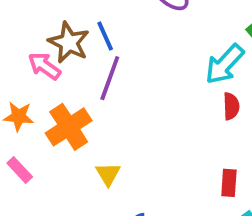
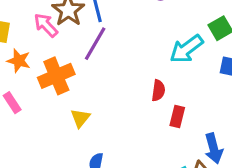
red semicircle: (231, 106) -> (158, 91), moved
red rectangle: (229, 183) -> (177, 117), moved

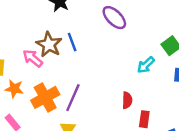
purple line: (95, 44) -> (73, 98), moved
cyan arrow: (186, 49) -> (146, 65), size x0.7

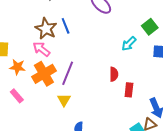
pink arrow: (33, 58) -> (41, 49), moved

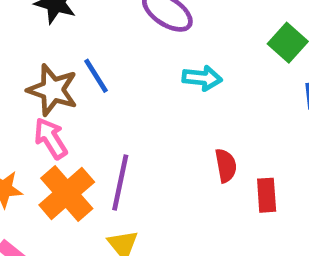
cyan arrow: (129, 44) -> (202, 78), moved, turned -119
pink arrow: (41, 49) -> (51, 138), turned 30

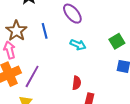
blue line: (96, 76) -> (45, 31), moved

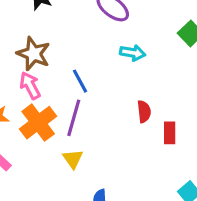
blue line: (45, 31) -> (80, 81), moved

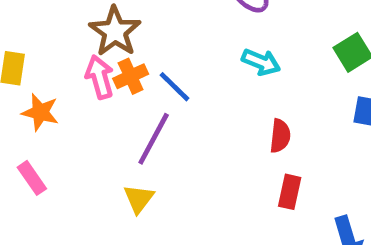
blue line: (80, 81) -> (175, 87), turned -30
red semicircle: (144, 112) -> (280, 136), moved
orange cross: (38, 123) -> (131, 76), moved, size x0.6

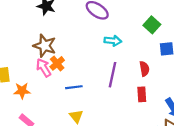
blue line: (175, 87) -> (74, 87), moved, turned -35
red semicircle: (280, 136) -> (144, 69), moved
purple line: (154, 139) -> (113, 75), moved

